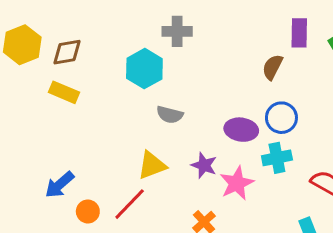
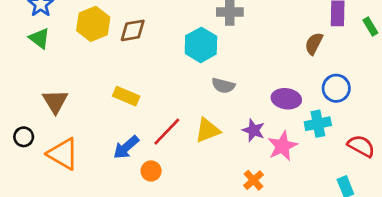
yellow rectangle: (64, 92) -> (126, 96), moved
blue circle: (281, 118) -> (336, 88), moved
red line: (130, 204) -> (167, 132), moved

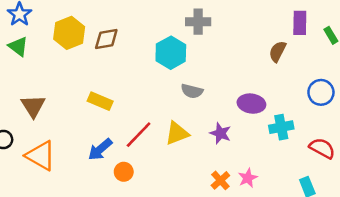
blue circle: (336, 88) -> (321, 92), moved
pink star: (282, 146) -> (248, 178), moved, size x0.7

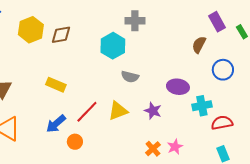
purple rectangle: (300, 23) -> (217, 22), turned -30
blue circle: (321, 92) -> (223, 70), moved
red semicircle: (322, 148) -> (222, 123), moved, turned -40

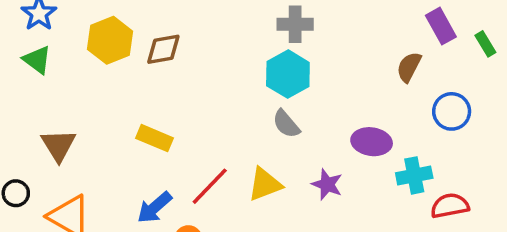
cyan hexagon: (113, 46) -> (288, 74), moved
gray semicircle: (130, 77) -> (286, 124), turned 36

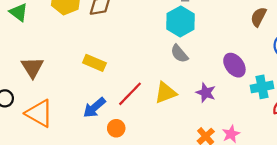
purple ellipse: (372, 142) -> (234, 65), turned 45

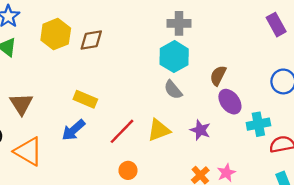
brown semicircle: (259, 17) -> (218, 76), moved
blue arrow: (94, 108) -> (73, 130), moved
orange circle: (116, 128) -> (128, 170), moved

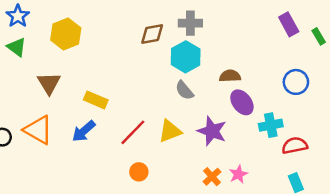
brown diamond: (91, 40) -> (152, 34), moved
brown semicircle: (218, 76) -> (230, 76), turned 60
brown triangle: (21, 104) -> (49, 83), moved
purple star: (200, 130) -> (212, 131), size x1.4
orange triangle: (28, 151) -> (38, 130), moved

